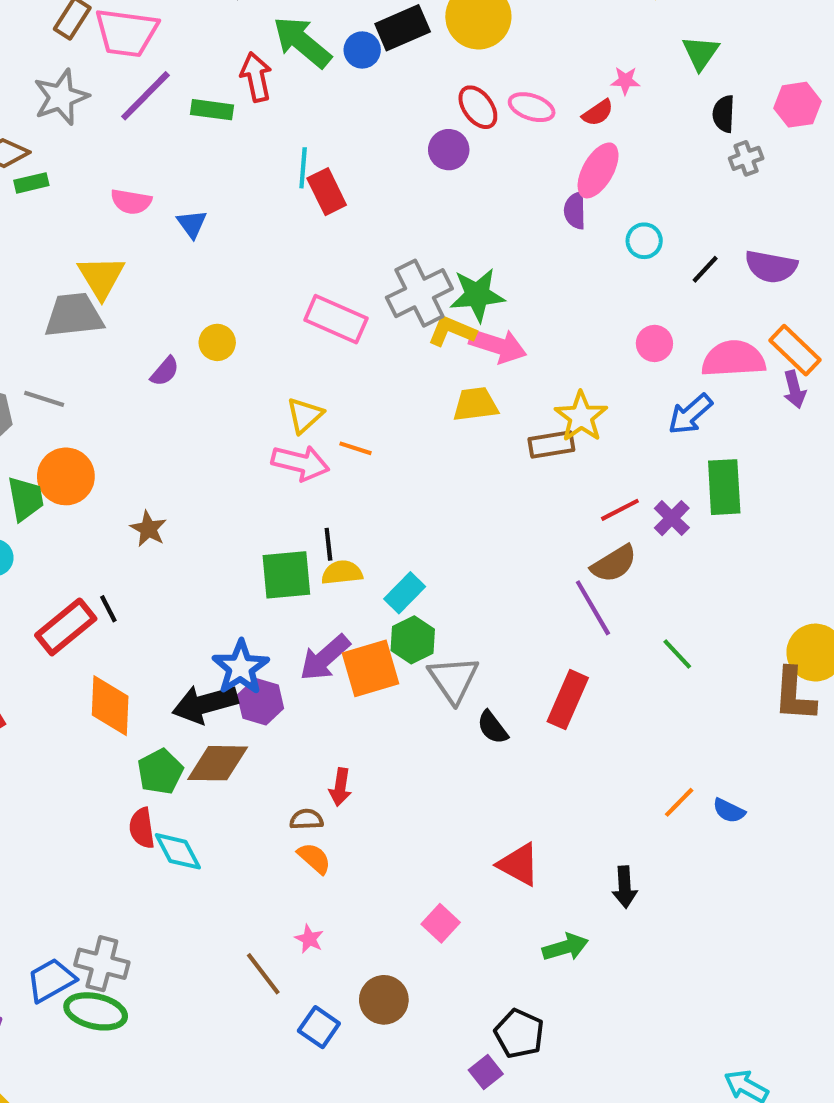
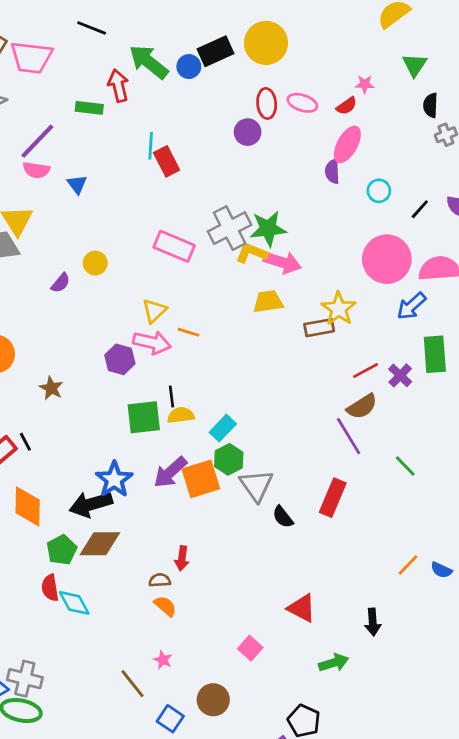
purple line: (145, 96) -> (37, 141), moved
red ellipse: (478, 107) -> (267, 103), turned 32
pink circle: (654, 343) -> (387, 259), size x2.0
purple hexagon: (261, 702) -> (120, 359), moved

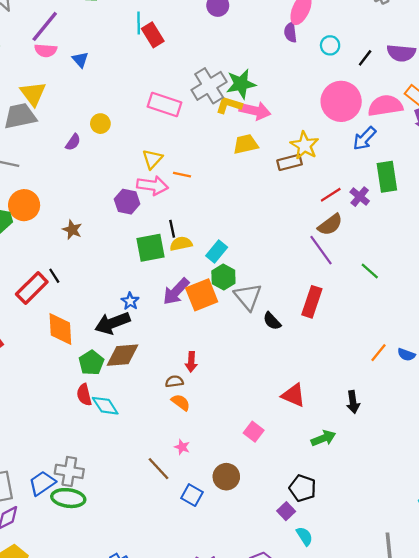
blue star: (114, 480) -> (130, 301), size x0.6

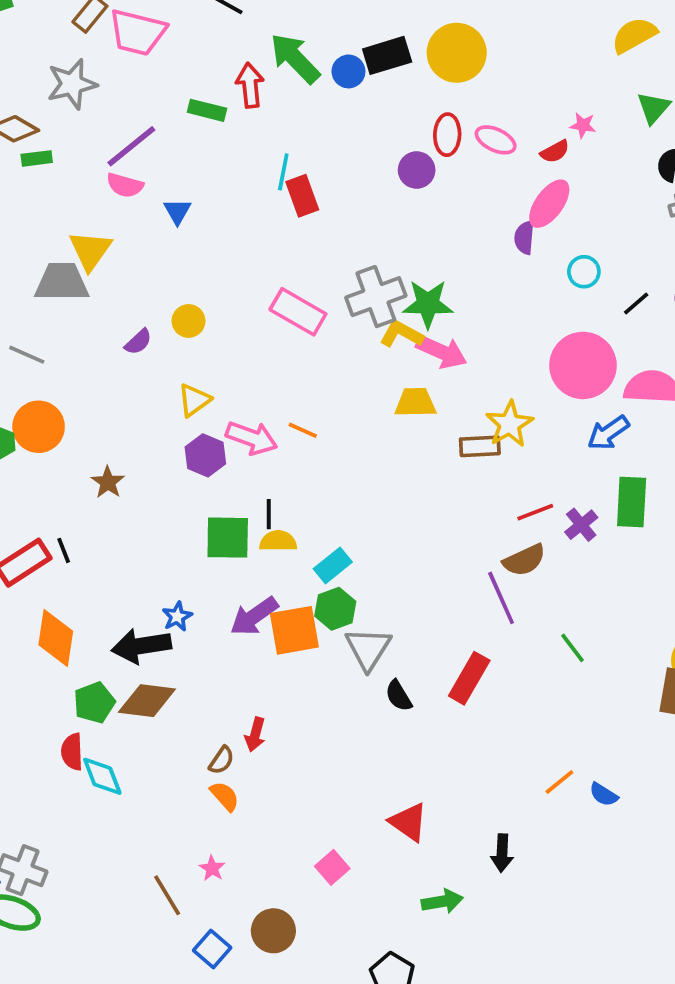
yellow triangle: (152, 159) -> (194, 400), moved
brown semicircle: (174, 381) -> (222, 760), turned 120

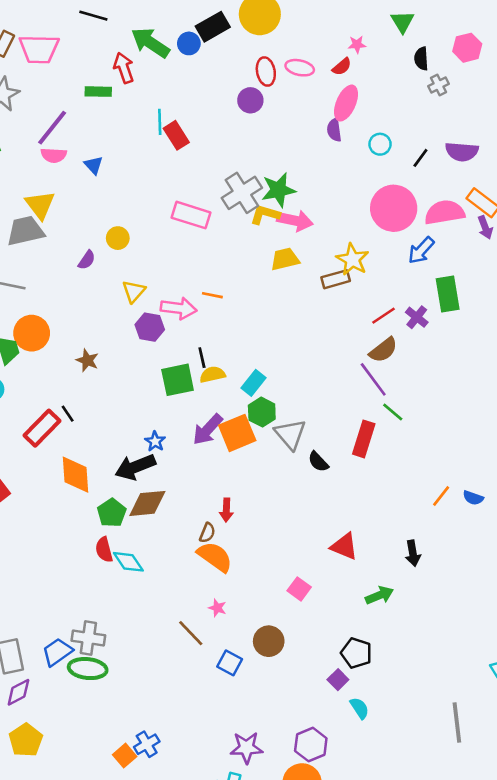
green line: (573, 648) -> (393, 412), moved
orange semicircle: (225, 796) -> (215, 557), size x1.6

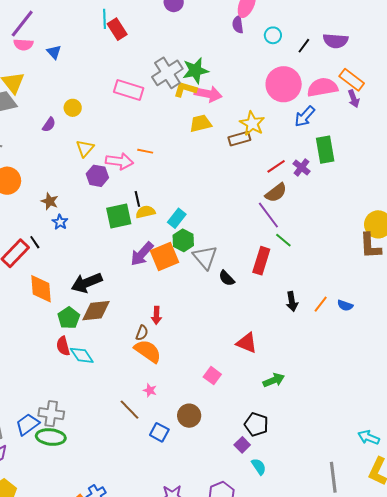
blue star: (155, 441) -> (60, 222), moved
black arrow: (413, 553) -> (292, 302), moved

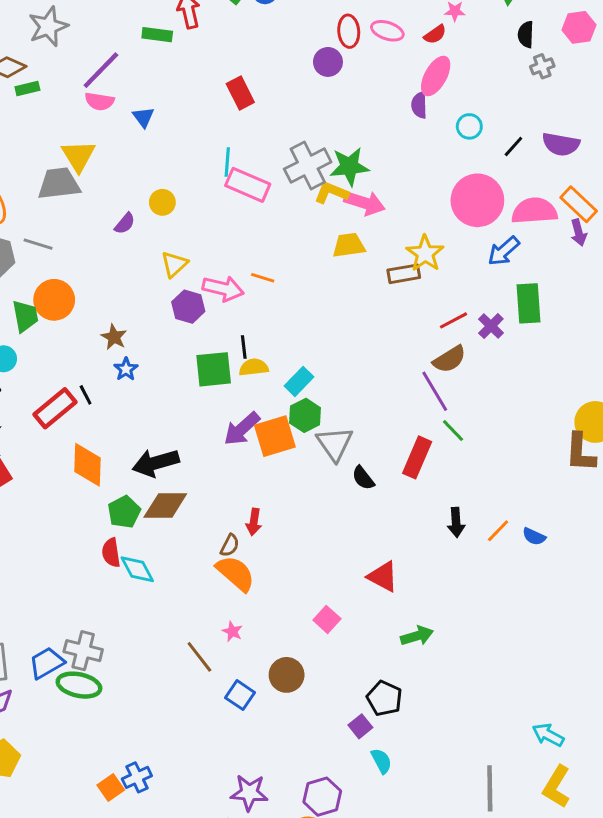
cyan line: (104, 19) -> (227, 162), moved

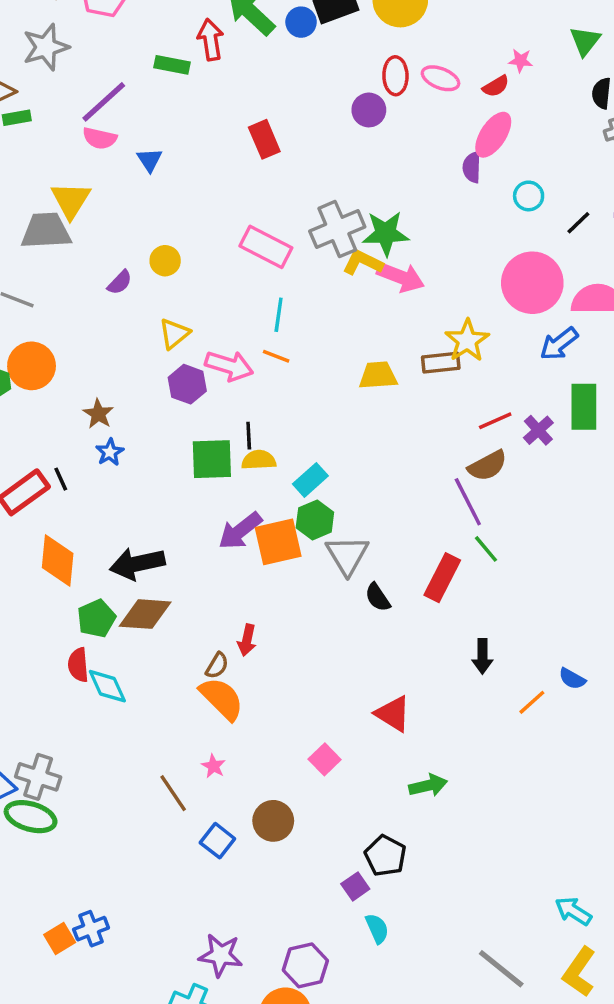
cyan line: (227, 162) -> (279, 315), moved
yellow trapezoid: (349, 245) -> (378, 375), moved
orange line: (498, 531) -> (532, 702), moved
gray line: (490, 788) -> (501, 969), turned -54

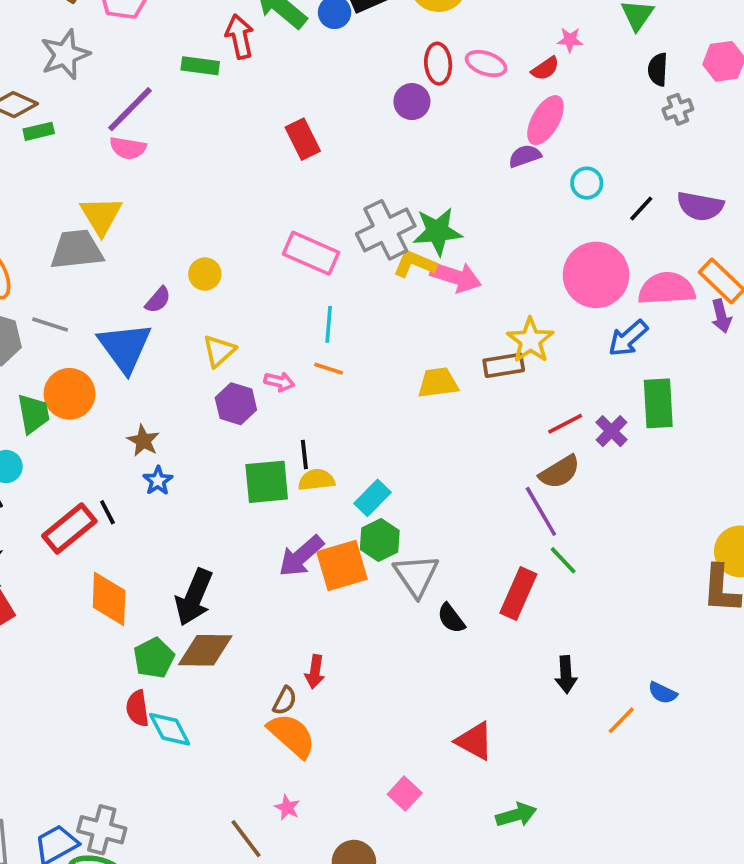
blue triangle: (150, 160) -> (125, 347), moved, size x2.0
purple semicircle: (472, 167) -> (525, 156), turned 72
pink arrow: (229, 366) -> (279, 382), size x0.6
black arrow: (137, 564) -> (194, 597), turned -52

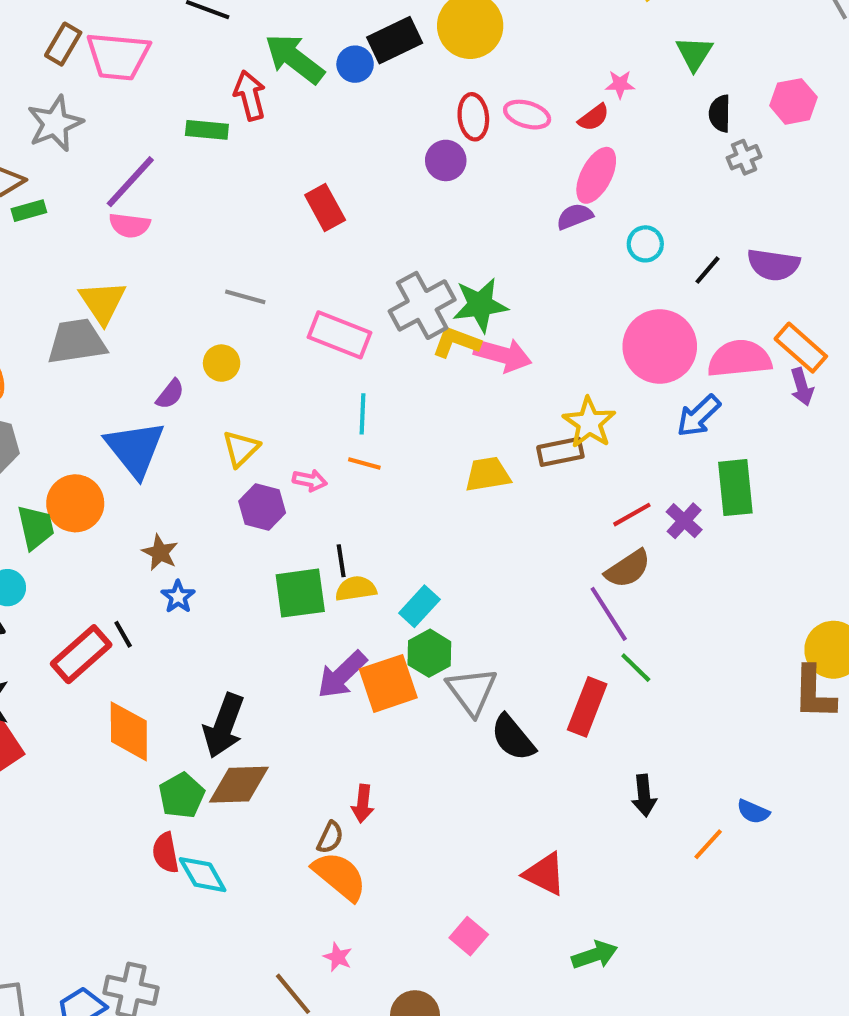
gray line: (50, 325) -> (245, 297), moved
black semicircle: (451, 618) -> (513, 738), size x1.4

